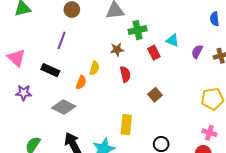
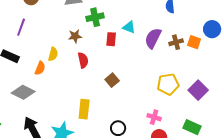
purple semicircle: (197, 52) -> (153, 38), size x1.5
red rectangle: (154, 53) -> (111, 39), turned 32
pink cross: (209, 133) -> (154, 117), moved

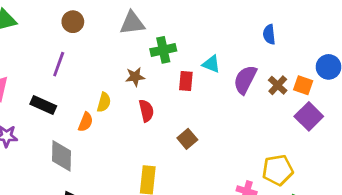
brown cross: (176, 42) -> (278, 85), turned -32
yellow pentagon: (168, 84) -> (278, 170), moved
purple square: (198, 90) -> (309, 116), moved
gray diamond: (23, 92) -> (62, 156), turned 65

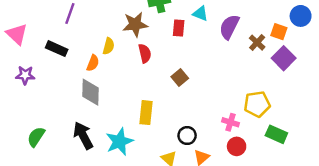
brown star: (135, 77) -> (135, 24), size x1.5
brown cross: (278, 85) -> (257, 43), moved
gray diamond: (62, 156) -> (90, 92), moved

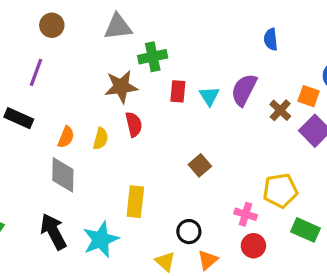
cyan triangle: (200, 14) -> (209, 96), moved, turned 35
yellow semicircle: (109, 46) -> (101, 139), moved
brown square: (180, 78) -> (200, 165), moved

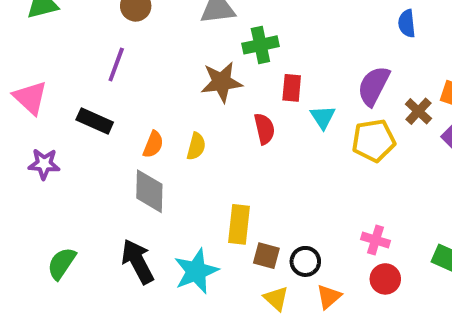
cyan triangle: (209, 96) -> (323, 117), moved
red semicircle: (134, 124) -> (264, 129), moved
brown square: (200, 165) -> (266, 256), moved, turned -35
yellow pentagon: (280, 191) -> (374, 141), moved

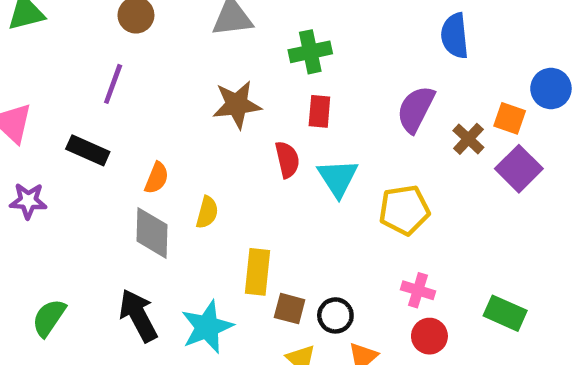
blue semicircle: (407, 24) -> (455, 36), size x1.4
green cross: (260, 45) -> (310, 52), moved
cyan triangle: (323, 117) -> (338, 178), moved, size x1.4
yellow pentagon: (374, 141) -> (404, 210), moved
yellow semicircle: (196, 146) -> (207, 212), moved

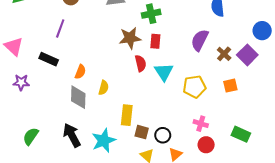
brown star: (237, 105) -> (130, 38), moved
orange square: (510, 118) -> (230, 86), moved, turned -32
purple square: (519, 169) -> (247, 55), moved

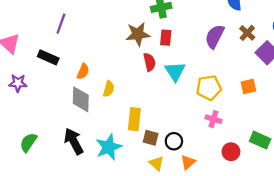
brown cross: (224, 54) -> (247, 33), moved
pink cross: (201, 124) -> (213, 119), moved
red circle: (206, 145) -> (231, 152), moved

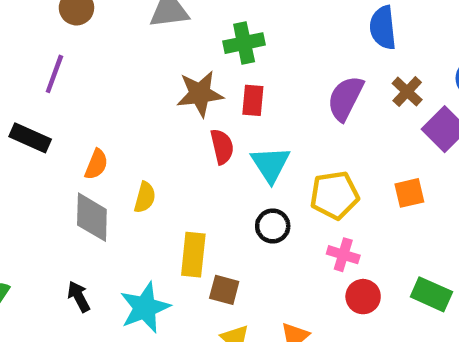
black arrow: (74, 141) -> (79, 297), size x0.6
black circle: (174, 141) -> (273, 226), moved
red circle: (231, 152) -> (363, 297), moved

